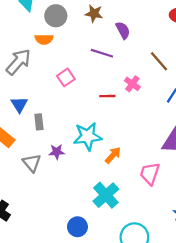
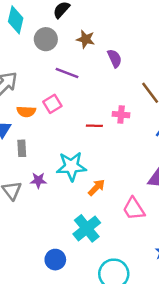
orange semicircle: (44, 39) -> (26, 111), moved
purple line: (102, 53) -> (67, 73), moved
pink cross: (132, 84) -> (121, 115), turned -35
pink trapezoid: (150, 174) -> (134, 209), turned -55

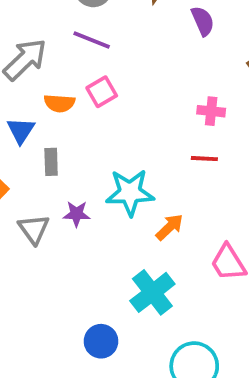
purple line: (67, 73) -> (92, 40), moved
red line: (94, 126) -> (204, 159), moved

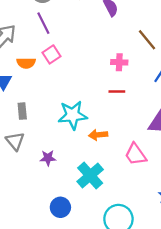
purple line: (92, 40) -> (43, 23), turned 45
gray rectangle: (51, 162) -> (22, 111), moved
purple star: (77, 214) -> (48, 158), moved
orange arrow: (169, 227) -> (98, 135), turned -138

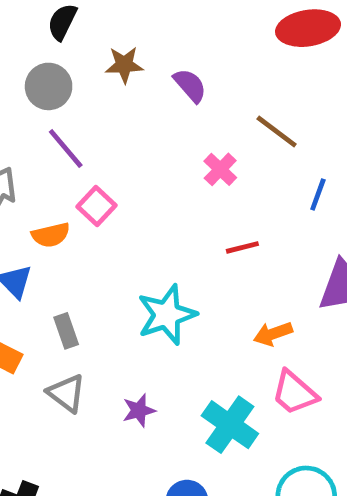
pink cross: (119, 62) -> (220, 169), moved, turned -35
orange arrow: (98, 135) -> (273, 334), moved
pink trapezoid: (135, 154) -> (294, 393), moved

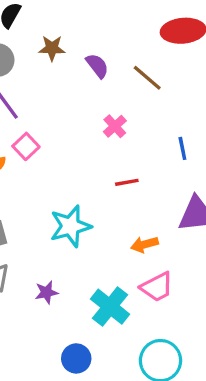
brown line: (277, 132) -> (147, 78), moved
blue line: (318, 195) -> (182, 148), turned -35
pink trapezoid: (294, 393) -> (157, 287), turned -72

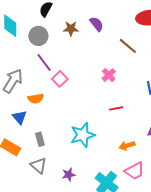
purple semicircle: (97, 66) -> (97, 24), moved
pink square: (26, 146) -> (60, 79), moved

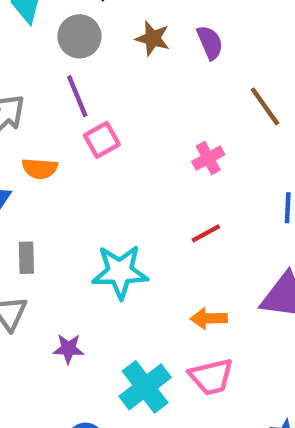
red line: (116, 108) -> (206, 233), turned -32

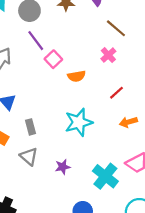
brown line: (265, 106) -> (116, 28), moved
orange semicircle: (40, 168) -> (76, 76), moved
orange arrow: (209, 318) -> (128, 122), moved

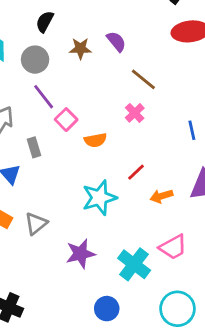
red line: (116, 93) -> (136, 172), moved
gray rectangle: (31, 127) -> (34, 147), moved
gray triangle: (29, 156) -> (36, 224), moved, turned 42
purple star: (63, 167) -> (80, 254), size x1.5

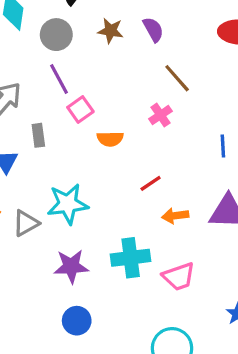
cyan star: (99, 198) -> (68, 204), moved
cyan cross: (134, 264) -> (131, 258), moved, turned 36
blue circle: (107, 309) -> (77, 321), moved

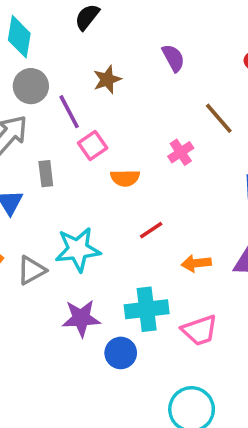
brown star: (111, 31) -> (107, 80), moved, turned -30
gray circle: (56, 35) -> (31, 86), moved
brown line: (177, 78) -> (219, 118), moved
red line: (151, 183) -> (151, 230), moved
blue circle: (77, 321) -> (121, 353), moved

